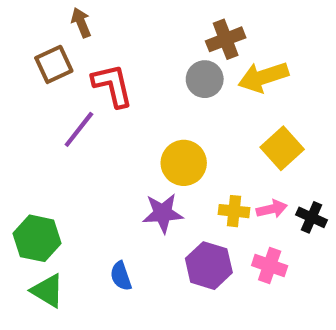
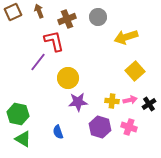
brown cross: (226, 39) -> (67, 19), moved
brown square: (54, 64) -> (13, 12), moved
gray circle: (205, 79) -> (98, 17), moved
yellow circle: (184, 163) -> (68, 78), moved
black cross: (312, 217) -> (149, 104), turned 32

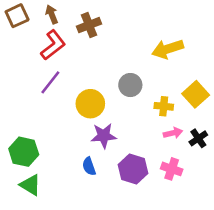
gray circle: (98, 17) -> (130, 85), moved
red L-shape: (54, 41) -> (53, 45), moved, turned 65
yellow square: (135, 71) -> (196, 94), moved
yellow cross: (112, 101) -> (164, 106), moved
blue semicircle: (58, 132) -> (89, 166), moved

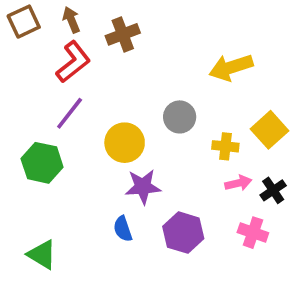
green hexagon: (24, 152) -> (42, 163), moved
pink cross: (172, 169) -> (253, 233), moved

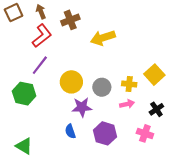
yellow arrow: (231, 67) -> (103, 38), moved
gray circle: (180, 117) -> (102, 87), moved
pink arrow: (238, 183) -> (127, 104), moved

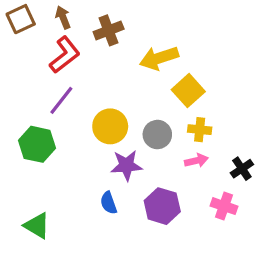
yellow square: (154, 75) -> (188, 91), moved

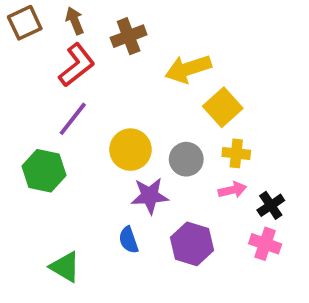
black cross: (242, 169) -> (271, 205), moved
green triangle: (37, 226) -> (65, 267), moved

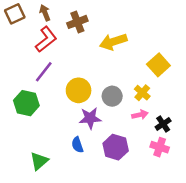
yellow square: (223, 107) -> (158, 65), moved
yellow cross: (236, 153) -> (142, 93), turned 35
green triangle: (65, 267) -> (39, 161), turned 48

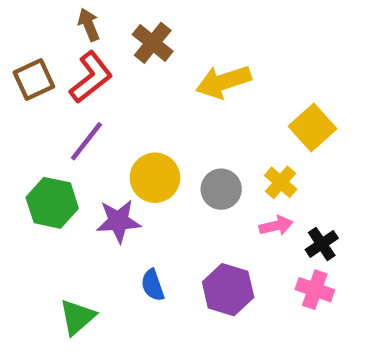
brown square: (15, 14) -> (34, 79), moved
brown cross: (77, 22) -> (153, 43), turned -30
purple star: (90, 118) -> (118, 221), moved

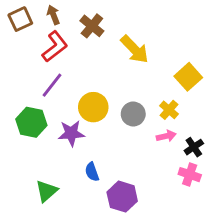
brown square: (34, 79) -> (20, 19), moved
yellow arrow: (223, 82) -> (135, 49), turned -116
purple hexagon: (228, 290) -> (122, 197), moved

